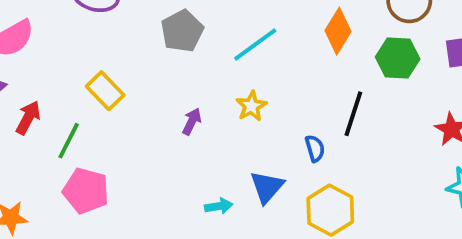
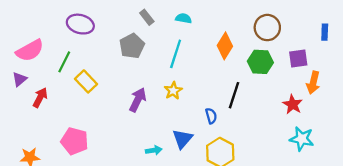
cyan line: (255, 45) -> (176, 54), turned -36
purple arrow: (192, 121) -> (138, 100), size x1.5
green line: (69, 141) -> (64, 62), moved

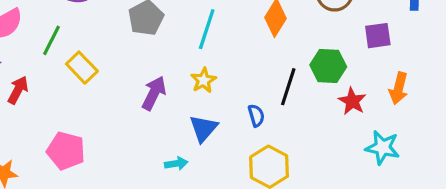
green hexagon: (260, 62) -> (328, 66), moved
orange arrow: (313, 83) -> (399, 88), moved
red star: (293, 104) -> (352, 101), moved
blue triangle: (182, 139) -> (203, 128), moved

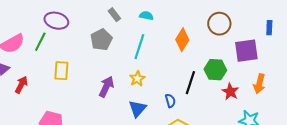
purple square: (378, 36) -> (246, 51), size x1.4
green line: (52, 40) -> (40, 42), moved
yellow rectangle: (82, 68) -> (61, 71), turned 48

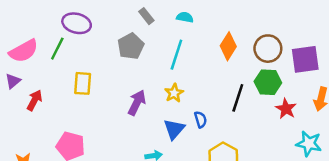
brown circle: (219, 24) -> (268, 49), moved
blue semicircle: (170, 101) -> (201, 120), moved

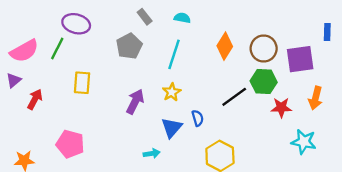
black line: (238, 98) -> (234, 97), turned 36
red star: (286, 109) -> (281, 107), turned -30

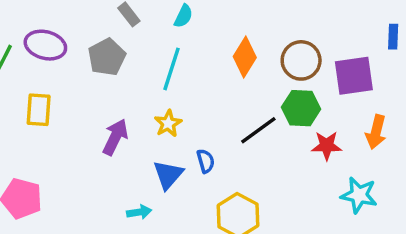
cyan semicircle: (182, 18) -> (183, 16), turned 105
purple ellipse: (76, 24) -> (45, 45), moved

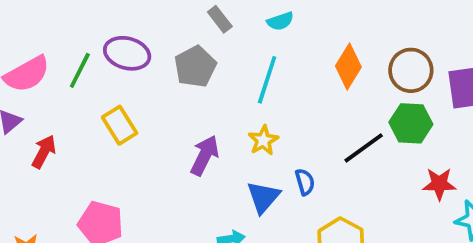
cyan semicircle: (183, 16) -> (280, 21), turned 45
yellow rectangle: (39, 110) -> (120, 125), turned -36
red star: (327, 146) -> (439, 184), moved

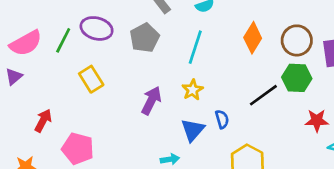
red arrow: (44, 152) -> (43, 121), moved

